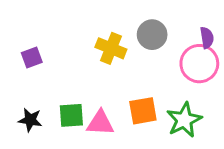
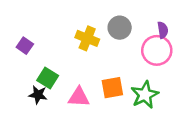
purple square: (32, 57) -> (25, 46), turned -35
green square: (71, 115) -> (48, 78), moved, turned 36
black star: (30, 120) -> (38, 95), moved

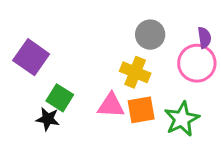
yellow cross: (87, 38) -> (135, 72), moved
purple square: (25, 46) -> (31, 57), size x1.6
pink triangle: (79, 97) -> (111, 105), moved

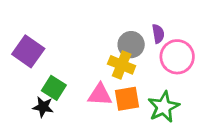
gray circle: (150, 35) -> (131, 45), moved
purple semicircle: (204, 38) -> (158, 34), moved

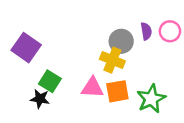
pink circle: (177, 57) -> (170, 31), moved, size x0.7

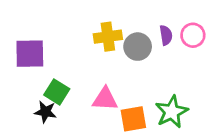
purple square: (26, 48) -> (30, 54), turned -36
yellow cross: (112, 60) -> (108, 37), moved, turned -30
orange square: (117, 91) -> (133, 119), moved

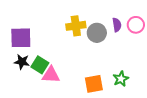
pink triangle: (105, 99) -> (51, 75), moved
black star: (45, 112) -> (22, 62), moved
green star: (172, 112) -> (121, 79), size x0.7

